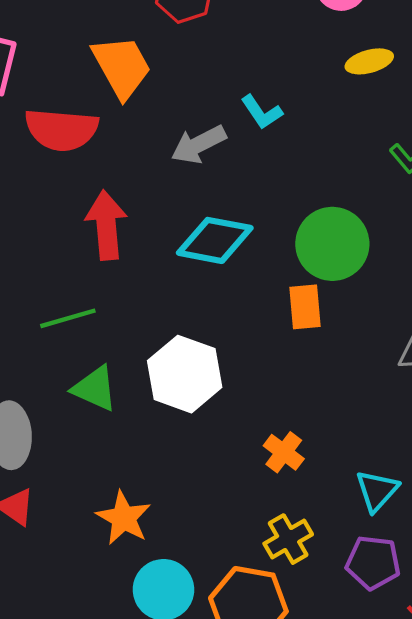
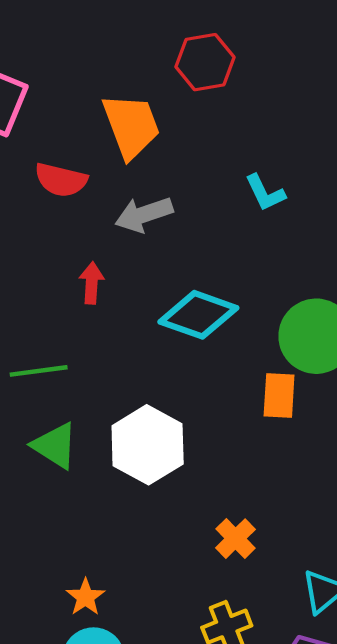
red semicircle: (61, 130) -> (61, 180), size x0.7
gray arrow: (199, 144) -> (144, 214), moved
red arrow: (106, 225) -> (92, 283), size x0.6
orange star: (124, 518) -> (85, 597), moved, size x0.7

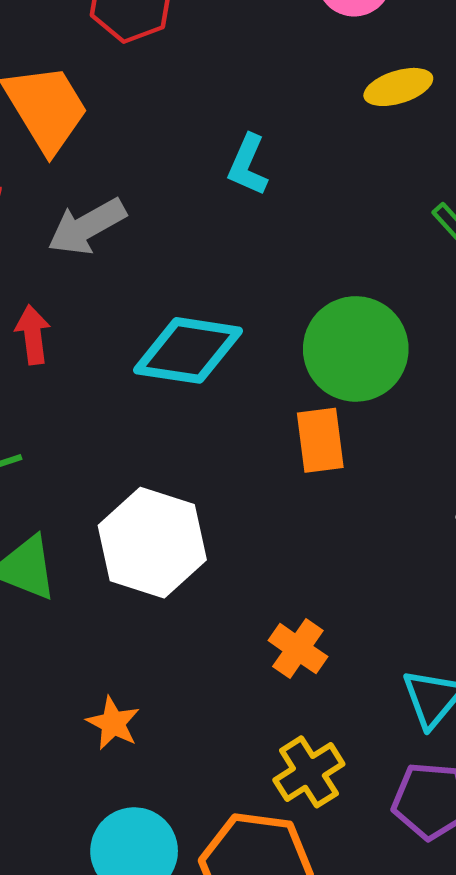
cyan L-shape: (265, 193) -> (248, 165), turned 60
orange star: (85, 597) -> (113, 723), moved

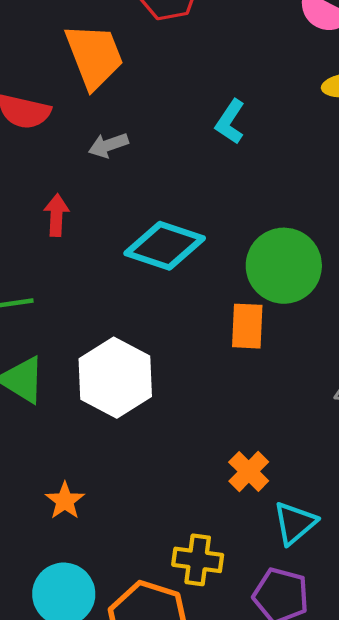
gray arrow: (87, 227) -> (108, 145), size x0.7
orange cross: (298, 649) -> (249, 471), moved
yellow cross: (309, 772) -> (198, 560), turned 30

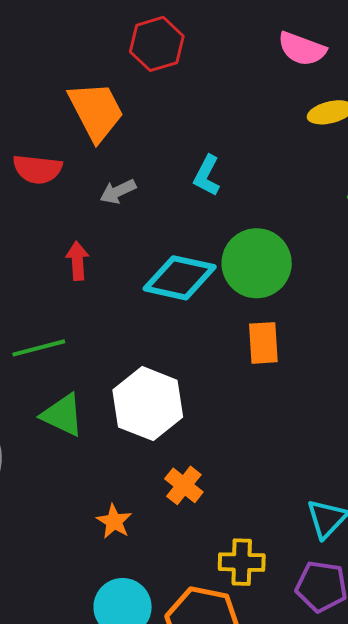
cyan L-shape: (230, 122) -> (207, 176), moved
green circle: (284, 266) -> (257, 263), moved
orange cross: (249, 471) -> (184, 485), moved

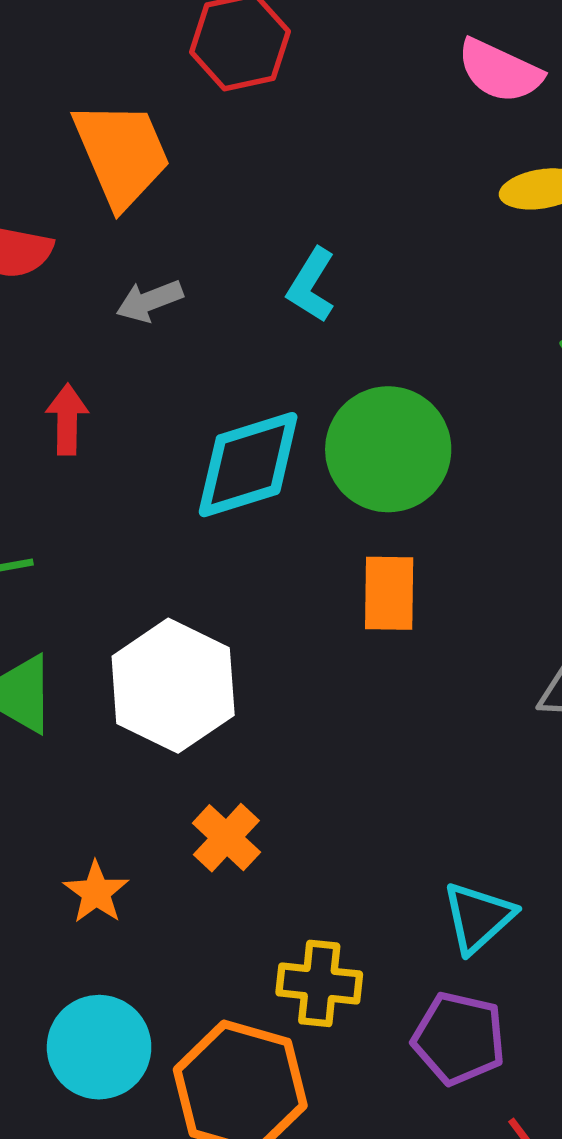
cyan diamond: (180, 278) -> (248, 465), turned -34

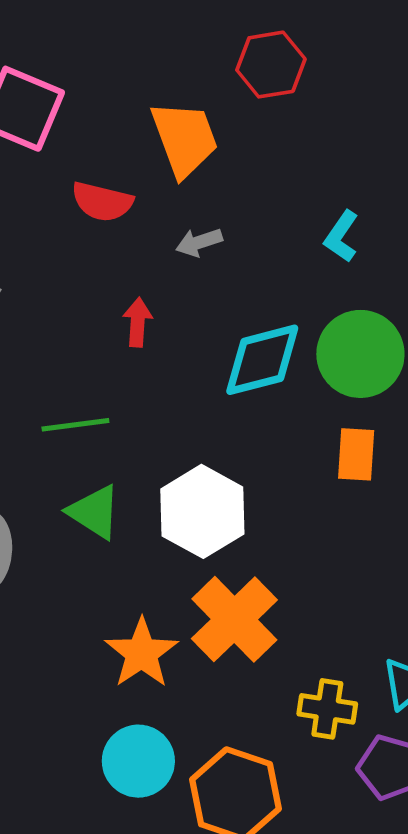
cyan L-shape: (311, 285) -> (341, 236), moved
orange cross: (226, 838) -> (234, 619), size x1.8
orange star: (96, 892) -> (142, 653), size x1.6
yellow cross: (319, 983) -> (327, 709), moved

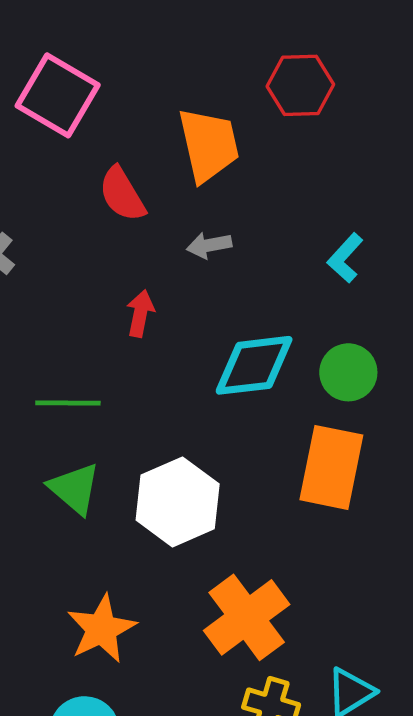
red semicircle: (102, 202) -> (122, 194), turned 38
green circle: (360, 354) -> (348, 372), size x0.7
orange rectangle: (356, 454) -> (331, 467), size x1.6
orange cross: (234, 619) -> (247, 617), moved

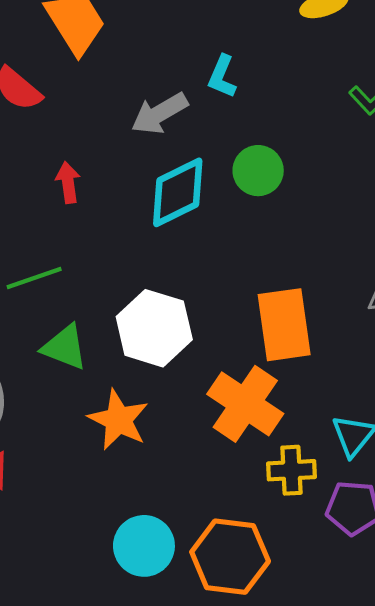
gray arrow: (209, 245) -> (159, 113), moved, size x1.5
orange rectangle: (331, 467) -> (284, 325), moved
orange star: (101, 629) -> (118, 420), moved

